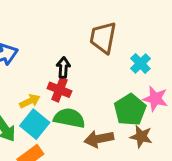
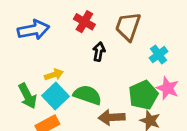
black arrow: (63, 67) -> (99, 52), moved
red cross: (59, 90) -> (84, 22), moved

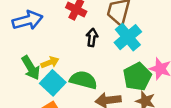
cyan cross: (159, 55) -> (128, 37), moved, size x1.5
green arrow: (28, 96) -> (31, 68), moved

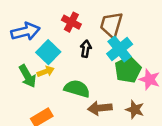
green pentagon: (137, 77) -> (128, 70), moved
cyan square: (53, 83) -> (48, 52), moved

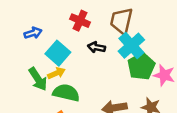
blue arrow: (25, 31) -> (33, 33), size x0.6
black arrow: (86, 49) -> (96, 47), turned -84
green semicircle: (77, 89) -> (66, 93), moved

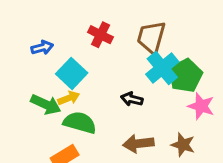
black arrow: (96, 47) -> (132, 99), moved
green pentagon: (141, 66) -> (185, 76), moved
green arrow: (38, 79) -> (46, 104), turned -35

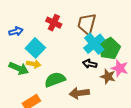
yellow arrow: (69, 98) -> (34, 64), turned 32
black arrow: (132, 99) -> (90, 64), moved
green semicircle: (80, 123) -> (55, 80), moved, turned -35
brown star: (183, 145) -> (108, 76), moved

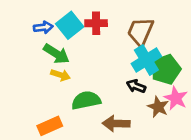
red cross: (54, 23) -> (96, 23), turned -35
cyan square: (35, 48) -> (70, 25), moved
green arrow: (19, 68) -> (56, 54), moved

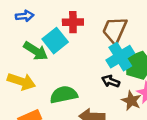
cyan square: (70, 25) -> (55, 41), moved
blue arrow: (43, 27) -> (25, 16), moved
yellow arrow: (60, 75) -> (21, 81), moved, size x1.5

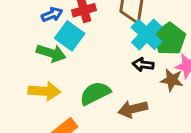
blue arrow: (25, 16) -> (52, 14), moved

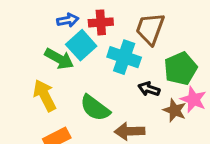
cyan cross: (147, 34) -> (124, 57), moved, turned -36
yellow arrow: (44, 91) -> (45, 95), turned -132
green semicircle: (95, 93) -> (95, 108), turned -128

